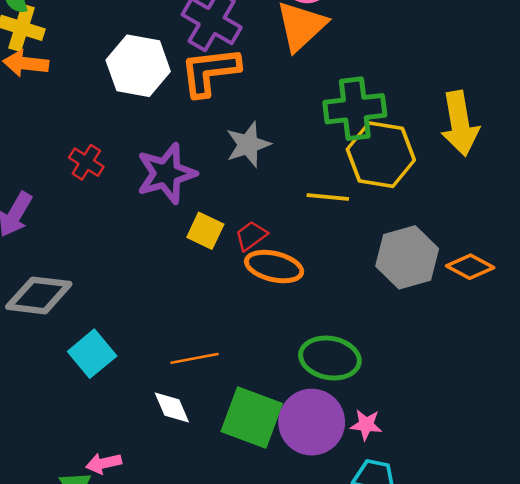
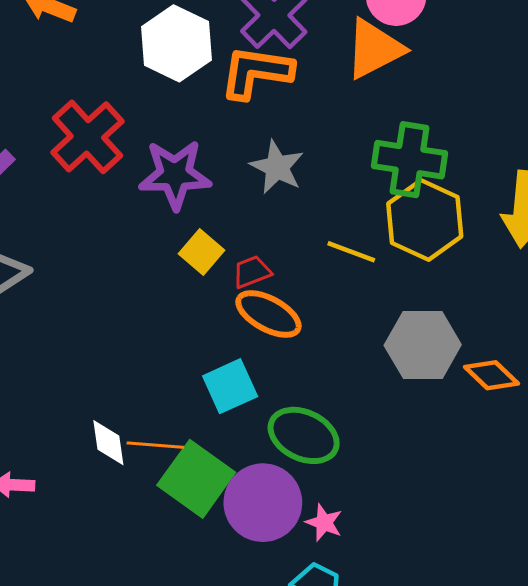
gray star: (248, 144) -> (277, 167), turned 30
red cross: (86, 162) -> (87, 137), size x1.8
cyan square: (92, 354) -> (230, 386), moved
orange line: (195, 358) -> (155, 445), moved

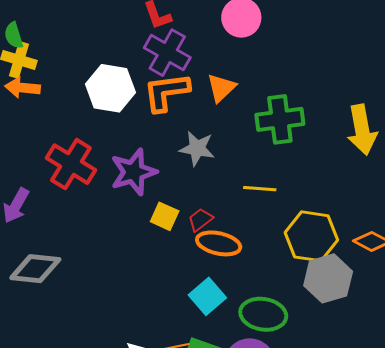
orange triangle: (374, 49) -> (221, 88), moved, size x0.7
yellow hexagon: (425, 220) -> (311, 236), moved
gray hexagon: (423, 345) -> (328, 278), moved

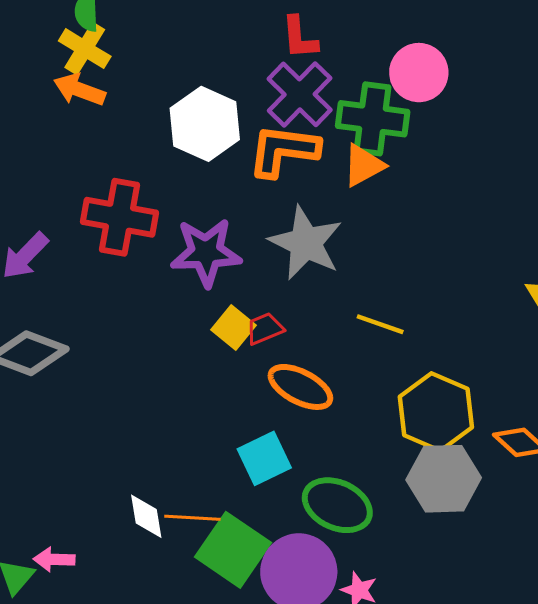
green cross: (280, 119) -> (373, 119), moved
gray star: (197, 148) -> (306, 243), size x1.4
red cross: (71, 164) -> (120, 217), turned -36
red trapezoid: (200, 220) -> (265, 329), moved

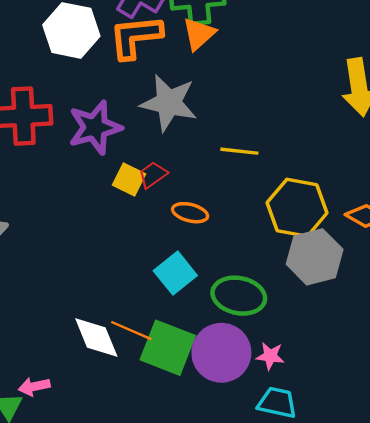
orange ellipse: (300, 387) -> (190, 213), size x0.7
white diamond: (146, 516) -> (96, 338), size x1.4
orange line: (192, 518) -> (131, 331), turned 33

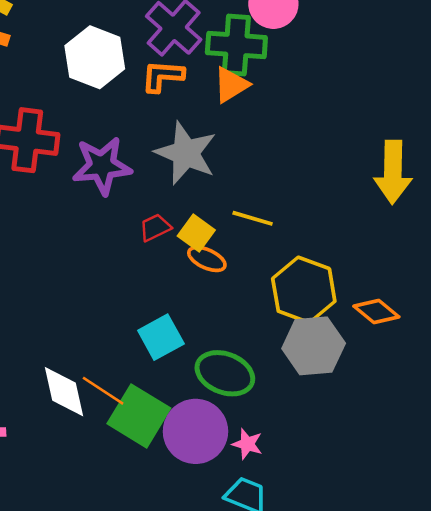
orange L-shape: (136, 37) -> (163, 76), size x0.7
yellow square: (129, 179) -> (196, 233), moved
orange ellipse: (190, 213) -> (207, 259), moved

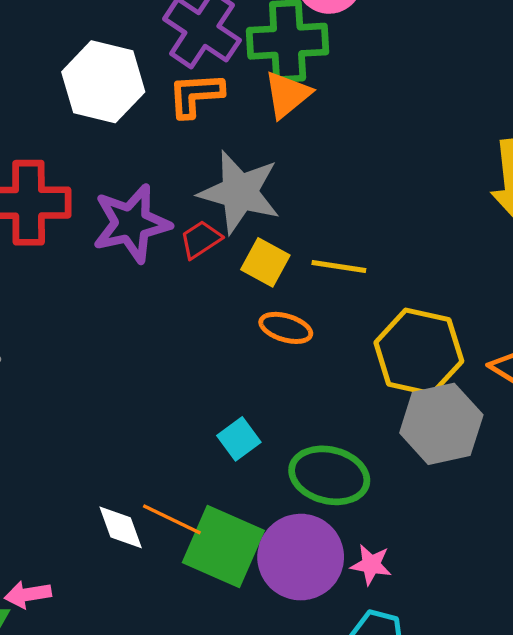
red trapezoid: (155, 227) -> (201, 239), moved
yellow square: (196, 233) -> (265, 262), moved
cyan square: (161, 337) -> (239, 439), size x0.7
white diamond: (64, 392) -> (121, 527), size x0.7

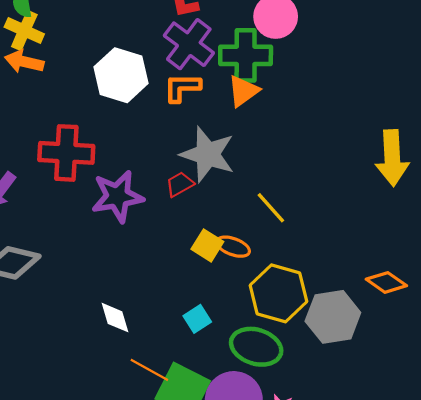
purple star: (131, 223) -> (117, 196), moved
yellow square: (265, 262) -> (207, 245), moved
yellow line: (339, 267) -> (271, 208), turned 36
yellow hexagon: (419, 352) -> (278, 293), moved
white diamond: (121, 527) -> (115, 318), moved

